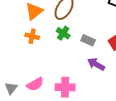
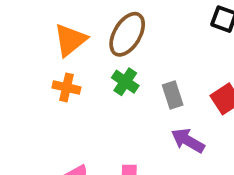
gray rectangle: (88, 40) -> (173, 95), turned 48

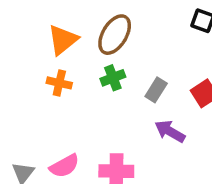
green cross: (125, 82) -> (113, 78), turned 35
gray rectangle: (173, 95) -> (156, 90), turned 50

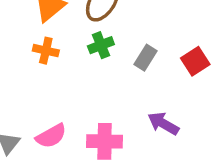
purple arrow: (170, 131) -> (163, 124), moved

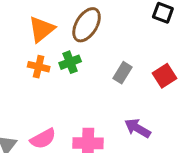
green cross: (101, 45) -> (70, 62), moved

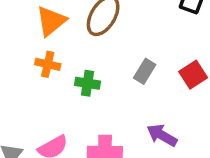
green cross: (70, 62) -> (88, 83), moved, turned 30

